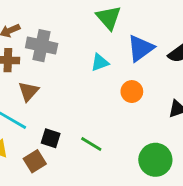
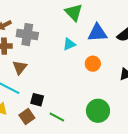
blue triangle: (141, 48) -> (97, 33), turned 35
green line: (91, 144) -> (57, 117), moved
green circle: (155, 160) -> (98, 111), moved

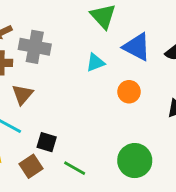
blue triangle: (97, 33) -> (137, 47), turned 30

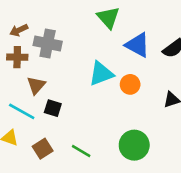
cyan triangle: (95, 63) -> (101, 74), moved, size x1.5
black square: (47, 142) -> (53, 108), moved

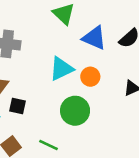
green circle: (134, 145) -> (75, 111), moved

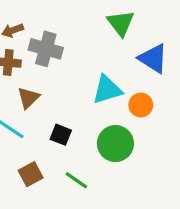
black square: (18, 106) -> (61, 135), moved

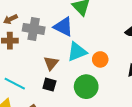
blue triangle: (153, 59) -> (63, 27), moved
brown triangle: (28, 98) -> (51, 63), moved

